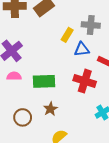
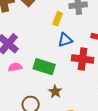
blue triangle: (82, 49) -> (65, 40), moved
green rectangle: (44, 81) -> (44, 67), turned 30

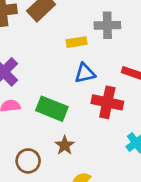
yellow rectangle: (58, 19) -> (77, 42), turned 56

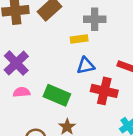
gray cross: (107, 25) -> (95, 19), moved

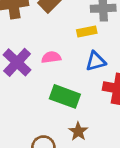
pink semicircle: (22, 92) -> (51, 57), moved

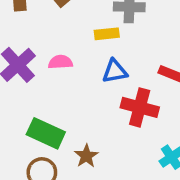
green rectangle: (65, 96) -> (46, 133), moved

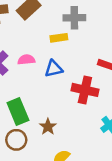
blue triangle: (115, 71) -> (54, 69), moved
green rectangle: (46, 133) -> (18, 112), turned 45

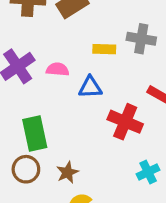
gray cross: (74, 18) -> (141, 39), moved
brown star: (48, 127) -> (67, 172), moved

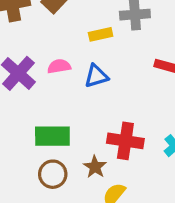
red cross: (125, 122) -> (125, 141), moved
green rectangle: (35, 133) -> (52, 136), turned -64

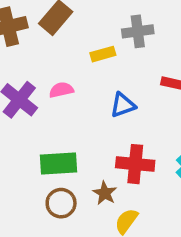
blue triangle: (96, 76) -> (123, 105), moved

